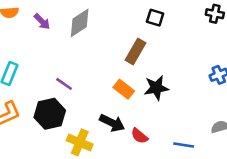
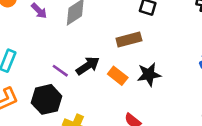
brown rectangle: (136, 51) -> (129, 40), turned 45
black arrow: (112, 123) -> (88, 66), moved, turned -60

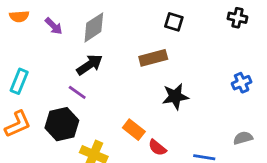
black arrow: (88, 66) -> (90, 65), moved
orange rectangle: (118, 76) -> (134, 130), moved

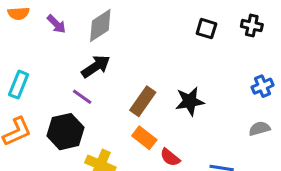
black cross: (237, 18) -> (252, 26), moved
black square: (174, 22) -> (206, 29), moved
brown rectangle: (153, 58) -> (143, 101), moved, turned -40
gray semicircle: (243, 138) -> (259, 129), moved

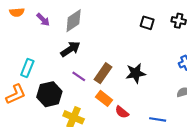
cyan rectangle: (19, 85) -> (27, 68), moved
purple line: (82, 97) -> (79, 76), moved

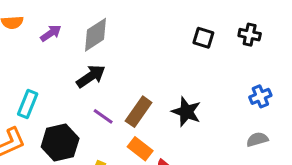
purple arrow: (43, 20) -> (51, 33), turned -80
black star: (136, 73) -> (186, 112), turned 30

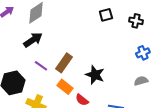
black cross: (250, 35) -> (136, 21), moved
black square: (203, 38) -> (106, 15), turned -32
black star: (186, 112) -> (95, 75), moved

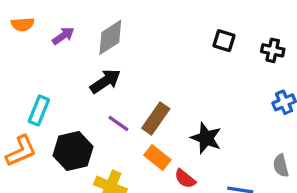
black square: (106, 15) -> (224, 41), turned 32
gray semicircle: (141, 81) -> (281, 166), moved, turned -88

